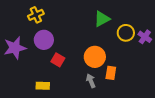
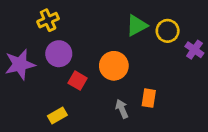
yellow circle: (126, 33) -> (168, 31), moved
orange circle: (95, 57) -> (114, 66), moved
yellow rectangle: (43, 86) -> (57, 115), turned -32

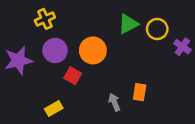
orange circle: (114, 66) -> (93, 50), moved

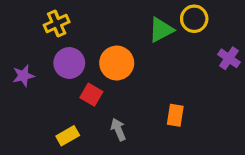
yellow circle: (157, 29) -> (194, 19), moved
purple star: (18, 61) -> (23, 76), size x0.6
gray arrow: (114, 102) -> (118, 129), moved

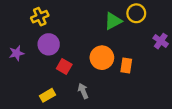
orange circle: (117, 63) -> (102, 58), moved
orange rectangle: (175, 115) -> (126, 65), moved

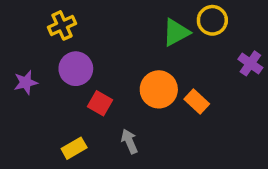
orange rectangle: (126, 65) -> (197, 102), turned -56

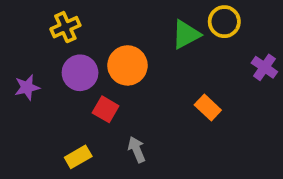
orange circle: (159, 89) -> (127, 65), moved

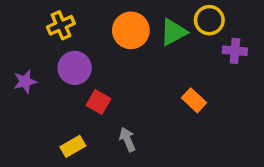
orange circle: (127, 65) -> (131, 30), moved
purple cross: (264, 67) -> (235, 51), moved, turned -30

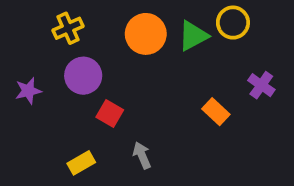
purple cross: (235, 51) -> (261, 85), moved, turned 30

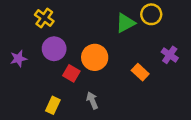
yellow cross: (68, 28) -> (44, 18), turned -30
orange circle: (146, 34) -> (95, 57), moved
yellow rectangle: (81, 163) -> (53, 105), turned -35

